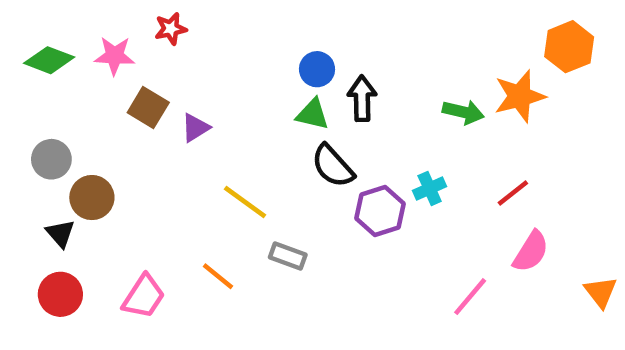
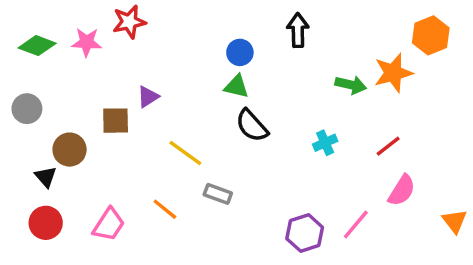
red star: (171, 29) -> (129, 22), size x1.4
black arrow: (362, 98) -> (298, 30), moved
brown square: (148, 107) -> (116, 121), moved, turned -32
gray circle: (51, 159) -> (27, 109), moved
purple hexagon: (380, 211) -> (305, 233), moved

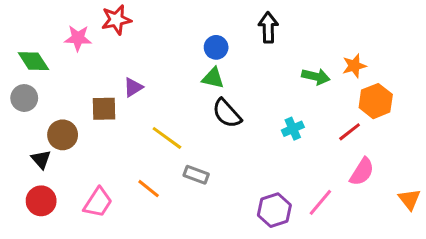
orange hexagon: (431, 35) -> (376, 101), moved
green diamond: (37, 46) -> (33, 61), moved, turned 36
orange star: (393, 73) -> (354, 66), size x0.7

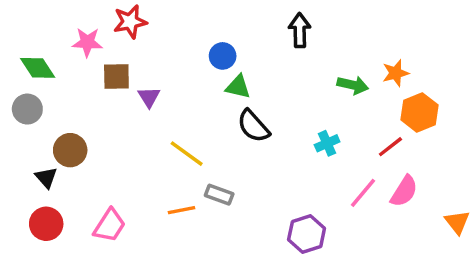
blue circle: (216, 47) -> (223, 56), moved
purple triangle: (133, 87) -> (149, 97), turned -30
brown square: (104, 109) -> (116, 76), moved
orange line: (149, 189) -> (181, 210), moved, turned -50
pink line: (320, 202) -> (363, 193), moved

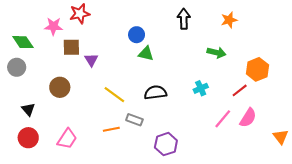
orange star: (396, 73) -> (229, 20), moved
black semicircle: (253, 126) -> (155, 93), moved, turned 125
brown circle: (70, 150) -> (60, 87), moved
purple hexagon: (307, 234) -> (166, 144), moved

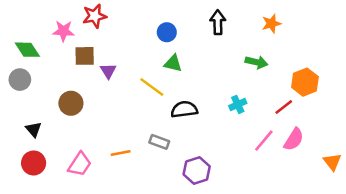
blue circle: (137, 35) -> (167, 32), moved
yellow line: (114, 95) -> (152, 87), moved
orange line: (111, 129) -> (121, 153), moved

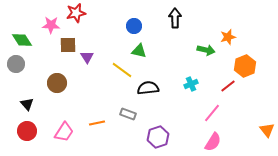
orange star: (271, 24) -> (228, 37), moved
pink semicircle: (294, 139) -> (213, 142), moved

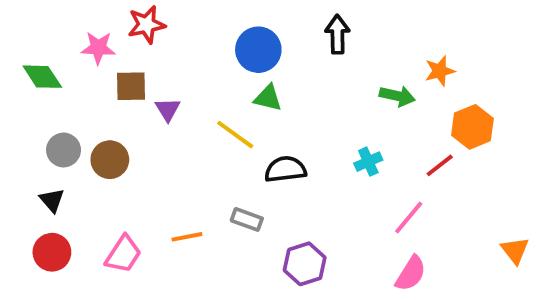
blue circle: (134, 26) -> (258, 50), size x1.5
gray circle: (16, 64) -> (64, 150), moved

